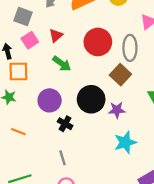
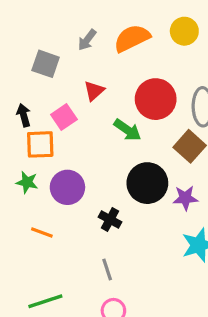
pink square: (30, 40) -> (64, 117), moved
green arrow: (62, 64) -> (127, 130), moved
purple circle: (50, 100) -> (67, 187), moved

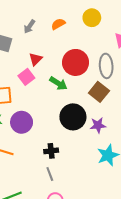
orange semicircle: (132, 38) -> (58, 24), size x0.6
pink square: (64, 117) -> (26, 77), moved
black cross: (110, 220) -> (51, 151), moved, turned -32

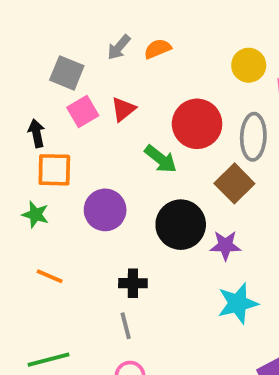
yellow circle: (92, 18) -> (249, 65), moved
orange semicircle: (58, 24) -> (158, 49), moved
pink square: (26, 77) -> (83, 111), moved
purple circle: (22, 122) -> (105, 210), moved

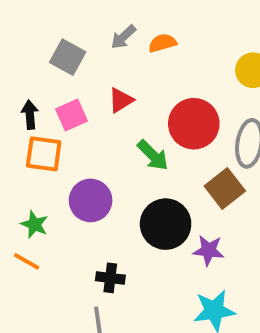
pink square: (83, 111) -> (72, 115), moved
green star: (35, 215) -> (34, 224), moved

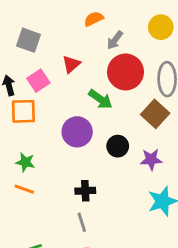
gray arrow: (123, 37) -> (115, 40), moved
purple circle: (91, 200) -> (77, 132), moved
black circle: (166, 224) -> (118, 146), size x0.6

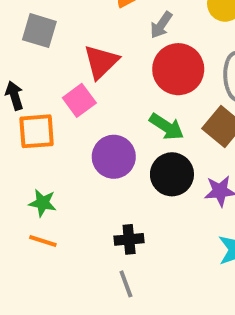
red triangle: (71, 64) -> (101, 62), size x1.4
pink square: (38, 81) -> (79, 100), moved
green arrow: (100, 99) -> (167, 127), moved
black circle: (118, 146) -> (172, 174), size x1.4

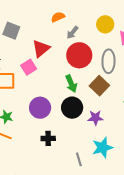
green arrow: (167, 127) -> (71, 84), turned 30
purple circle: (114, 157) -> (40, 108), moved
gray line: (126, 284) -> (79, 159), moved

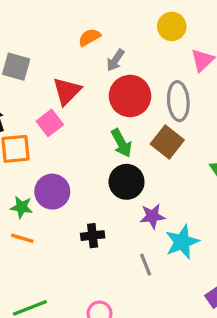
yellow circle: (105, 24) -> (172, 26), moved
purple circle: (40, 108) -> (52, 192), moved
purple star: (95, 118) -> (152, 216), moved

